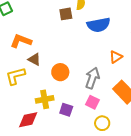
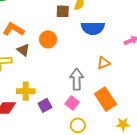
orange circle: (60, 72) -> (48, 39), moved
gray arrow: (92, 78) -> (77, 79), turned -30
purple square: (66, 110) -> (45, 105), turned 32

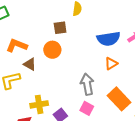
brown square: (63, 11) -> (60, 28), moved
blue semicircle: (93, 28) -> (109, 39), moved

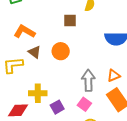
orange circle: (52, 50) -> (61, 51), moved
orange triangle: (111, 64) -> (114, 76), moved

